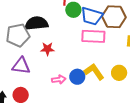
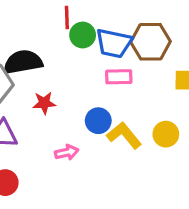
pink rectangle: (93, 36) -> (119, 77), size x0.7
blue circle: (77, 77) -> (98, 121), moved

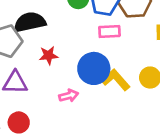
blue circle: (98, 121) -> (94, 68), size x1.5

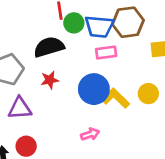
black semicircle: (30, 22) -> (49, 47), moved
pink arrow: (69, 96) -> (90, 134), moved

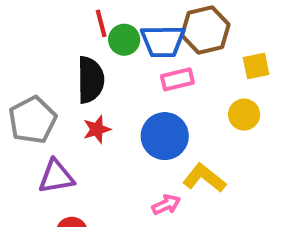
black semicircle: (49, 47) -> (90, 80), turned 112
yellow circle: (148, 94) -> (244, 115), moved
yellow L-shape: (116, 98) -> (204, 178), moved

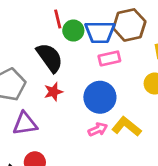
black semicircle: (90, 80) -> (50, 58), turned -36
pink arrow: (166, 205) -> (98, 129), moved

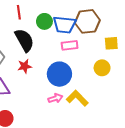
red line: (58, 19) -> (19, 12), moved

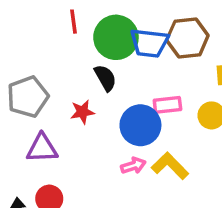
green circle: (44, 21) -> (116, 37), size x1.6
black semicircle: (24, 40) -> (105, 78), moved, size x0.7
pink rectangle: (70, 45) -> (167, 105), moved

